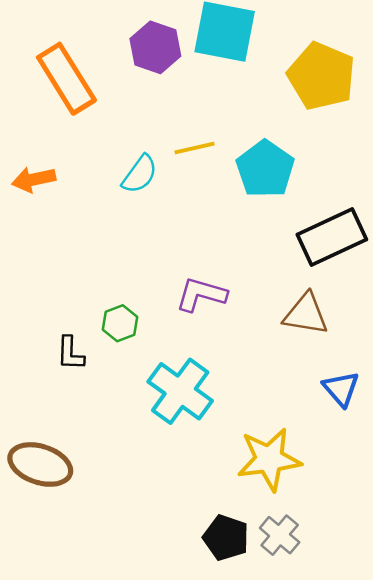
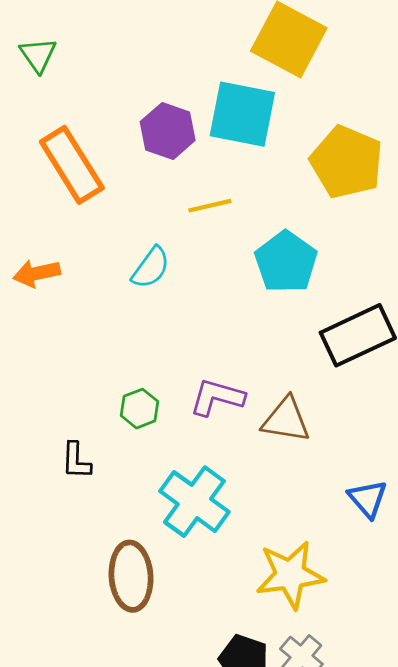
yellow line: (195, 148) -> (210, 206), moved
brown triangle: (306, 314) -> (286, 420), moved
green hexagon: (120, 323) -> (139, 409), moved
brown ellipse: (40, 464) -> (131, 576), moved, turned 68

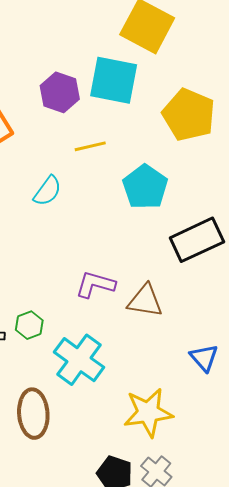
green hexagon: (139, 409) -> (29, 325), moved

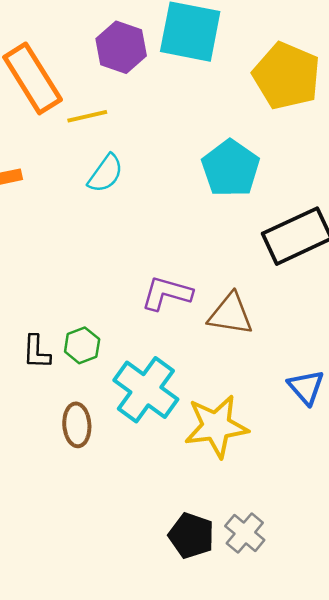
yellow line: (90, 146) -> (87, 116), moved
yellow star: (148, 413) -> (216, 426), moved
brown ellipse: (33, 414) -> (77, 425), moved, size x0.7

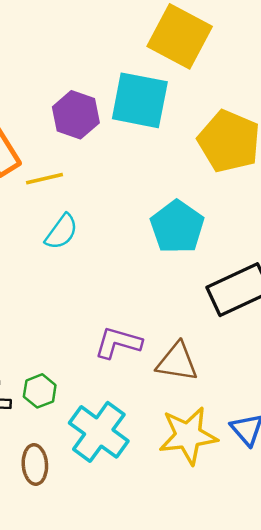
yellow star: (216, 426) -> (188, 436), moved

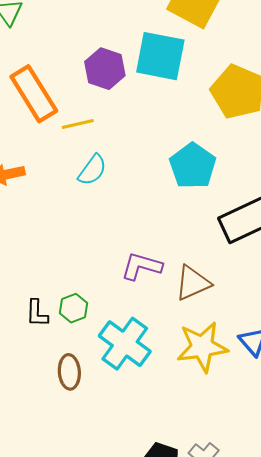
brown triangle: (177, 362) -> (193, 283), turned -33

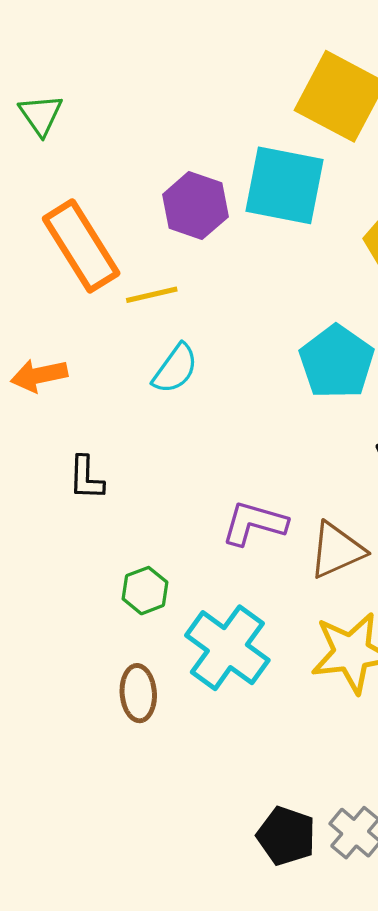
black L-shape: (37, 313) -> (86, 478), moved

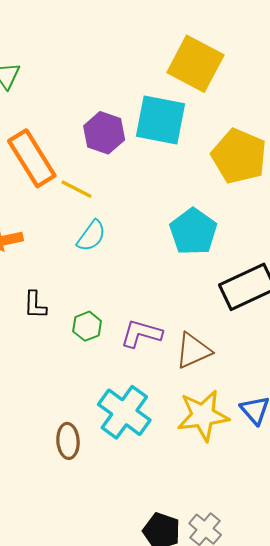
yellow line: (152, 295) -> (76, 189), turned 40
green hexagon: (145, 591) -> (87, 326), moved

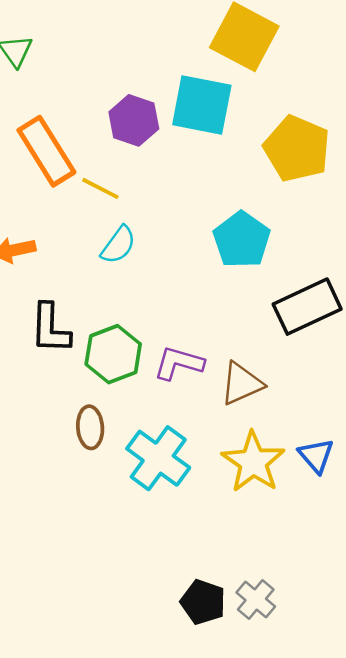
black L-shape: (35, 305) -> (50, 328), size x1.5
green hexagon: (87, 326) -> (113, 354), size x1.6
yellow star: (203, 415) -> (253, 462), turned -30
brown ellipse: (68, 441) -> (90, 427), moved

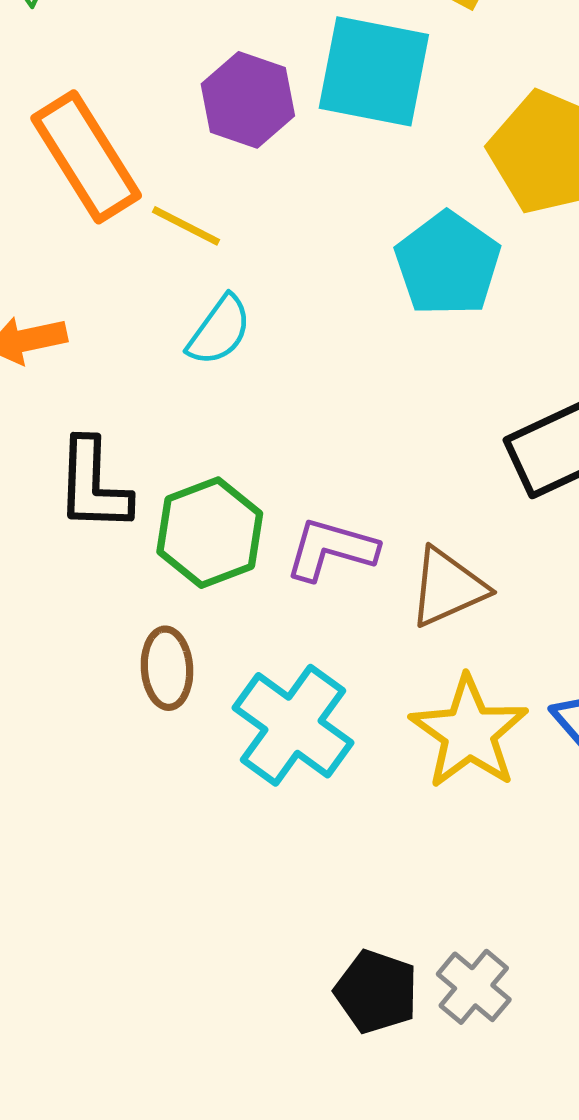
cyan pentagon: (242, 240) -> (448, 264), moved

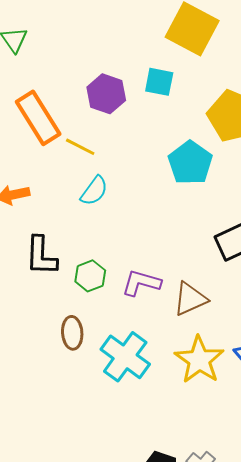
cyan square: (374, 71) -> (159, 82), size x0.6
green hexagon: (210, 533) -> (90, 276), size x0.7

